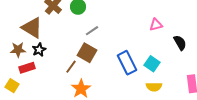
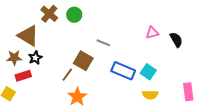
gray line: (92, 31) -> (103, 43), moved, turned 56
black semicircle: (180, 43) -> (176, 40), moved
blue rectangle: (127, 63) -> (123, 71), turned -40

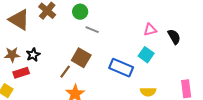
green circle: (74, 15) -> (80, 12), moved
brown triangle: (28, 36) -> (19, 20), moved
gray line: (103, 43) -> (92, 30), moved
cyan square: (148, 72) -> (146, 55), moved

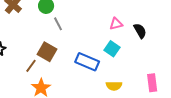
gray line: (92, 30) -> (58, 24), turned 40

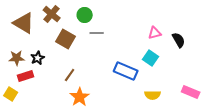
gray line: (58, 24) -> (97, 33), turned -64
brown square: (47, 52) -> (66, 39), moved
pink rectangle: (152, 83) -> (191, 92), turned -60

